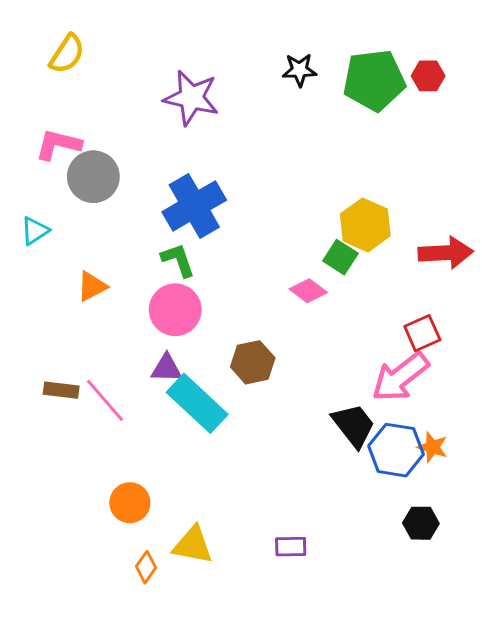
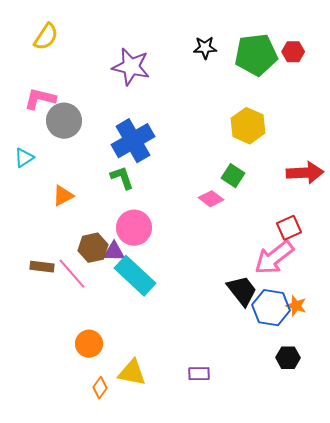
yellow hexagon: (365, 225) -> (248, 126), moved
pink circle: (175, 310) -> (134, 228), moved
brown hexagon: (253, 362) -> (93, 248), moved

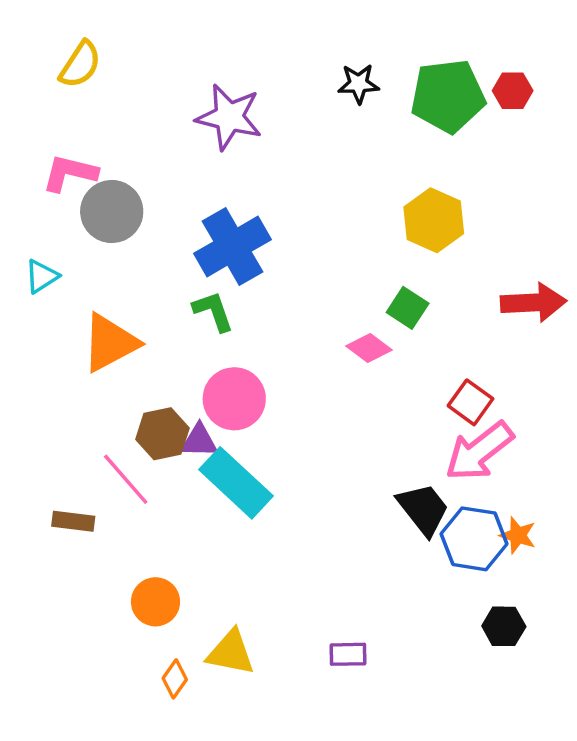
orange triangle: (63, 196) -> (110, 343), size x1.6
red square: (289, 228) -> (471, 402), moved, turned -30
brown rectangle: (42, 267) -> (73, 521), moved

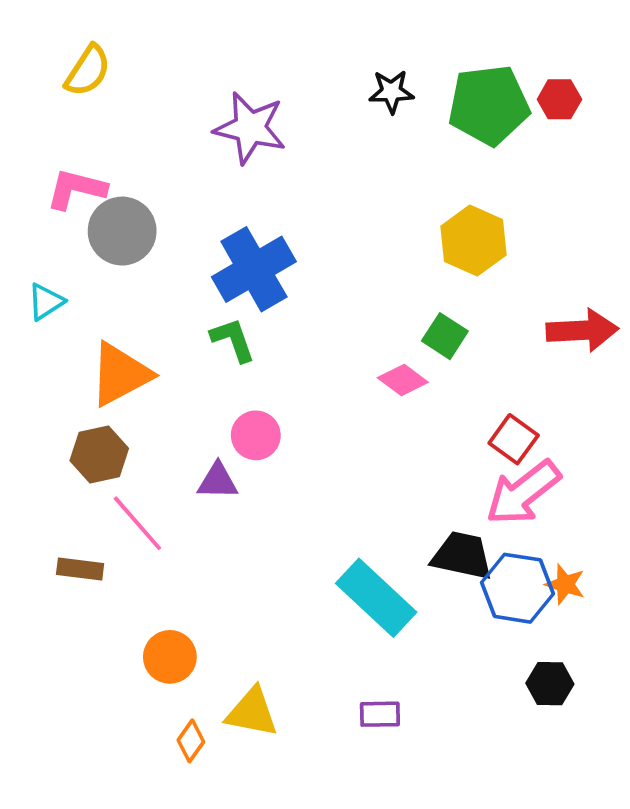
pink circle: (234, 399) -> (256, 435), size x0.7
brown hexagon: (162, 434) -> (99, 454), moved
cyan rectangle: (236, 483) -> (376, 598), moved
black trapezoid: (423, 509) -> (462, 556), turned -40

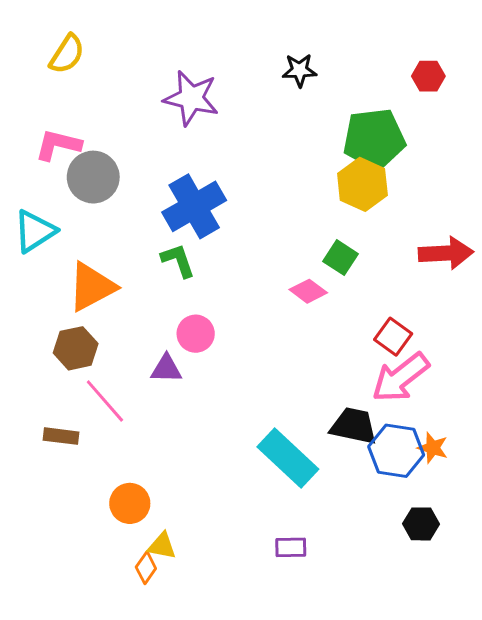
green pentagon: (489, 105) -> (374, 139), moved
cyan triangle: (46, 302) -> (35, 231), size x1.5
yellow triangle: (252, 712) -> (162, 546), moved, size x0.7

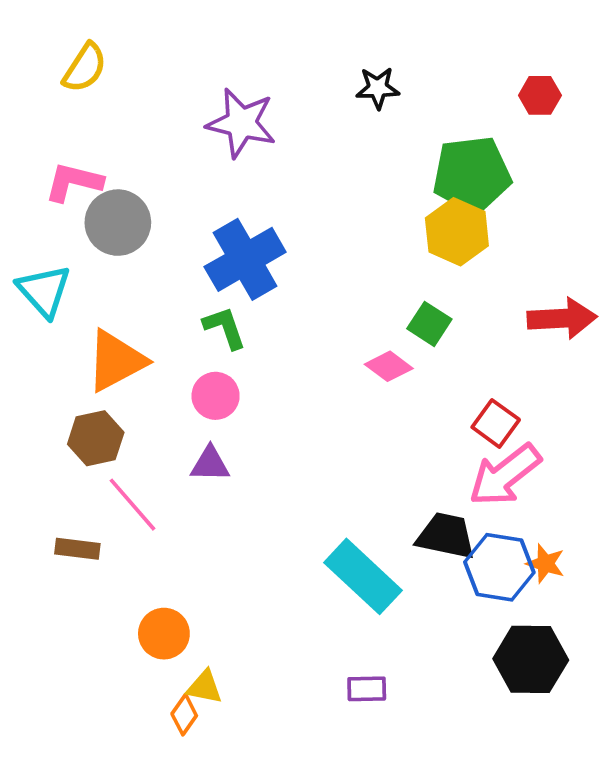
cyan triangle: (35, 231) -> (44, 291), turned -39
pink circle: (196, 334) -> (216, 396), moved
black hexagon: (421, 524) -> (531, 659), size x1.6

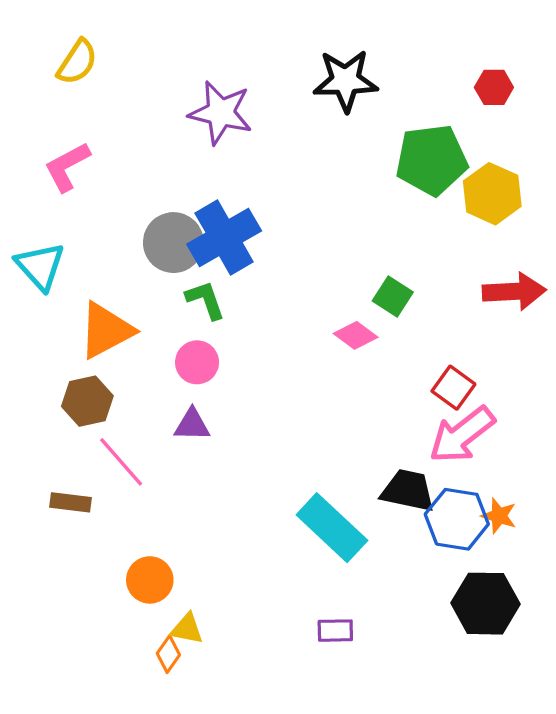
black star: (378, 88) -> (345, 81), size x1.6
pink L-shape: (74, 182) -> (67, 167), turned -42
gray circle: (118, 223) -> (173, 243), moved
yellow hexagon: (457, 232) -> (492, 194), moved

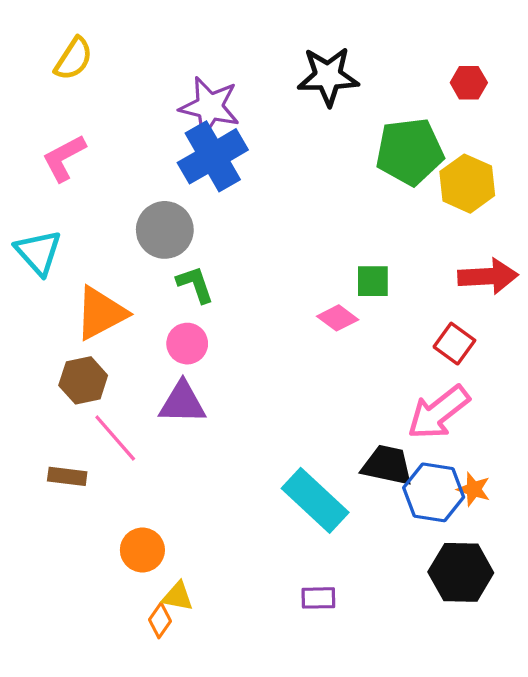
blue cross: (224, 238) -> (213, 156), moved
green square: (393, 297) -> (373, 281), turned -33
red square: (453, 388) -> (454, 344), moved
purple triangle: (192, 425) -> (182, 403), size x1.4

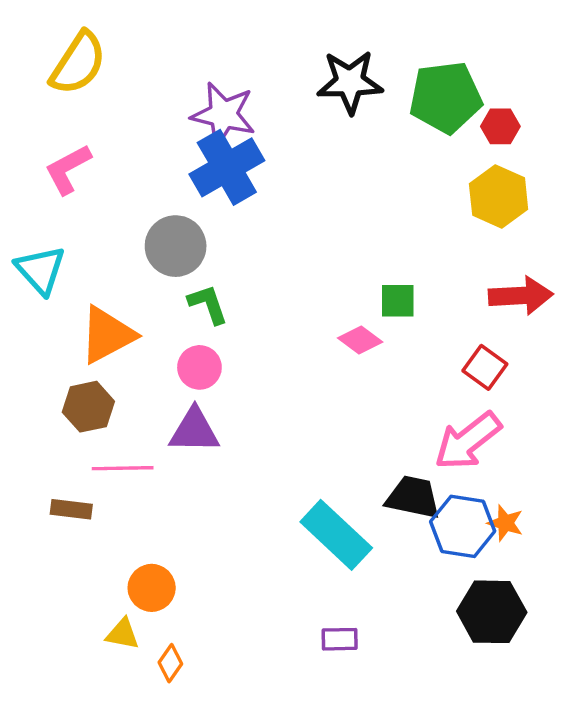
yellow semicircle: (74, 59) -> (78, 63), size x1.4
red hexagon: (469, 83) -> (500, 126), moved
green pentagon: (410, 152) -> (446, 97), moved
pink line: (115, 438) -> (123, 468), turned -50
yellow triangle: (178, 596) -> (123, 634), moved

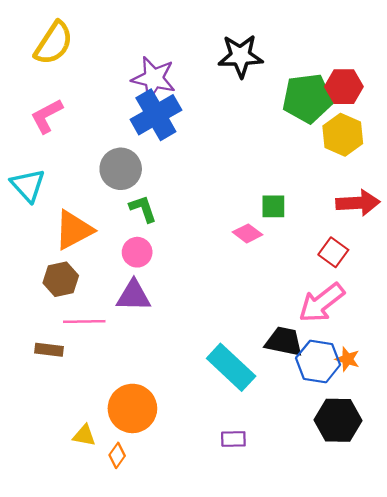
green pentagon: (446, 97) -> (307, 98), moved
red hexagon: (500, 126) -> (344, 87), size x1.4
orange circle: (152, 588) -> (132, 408), moved, size x1.5

